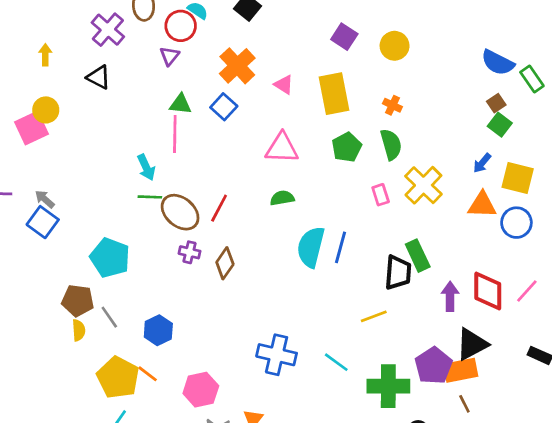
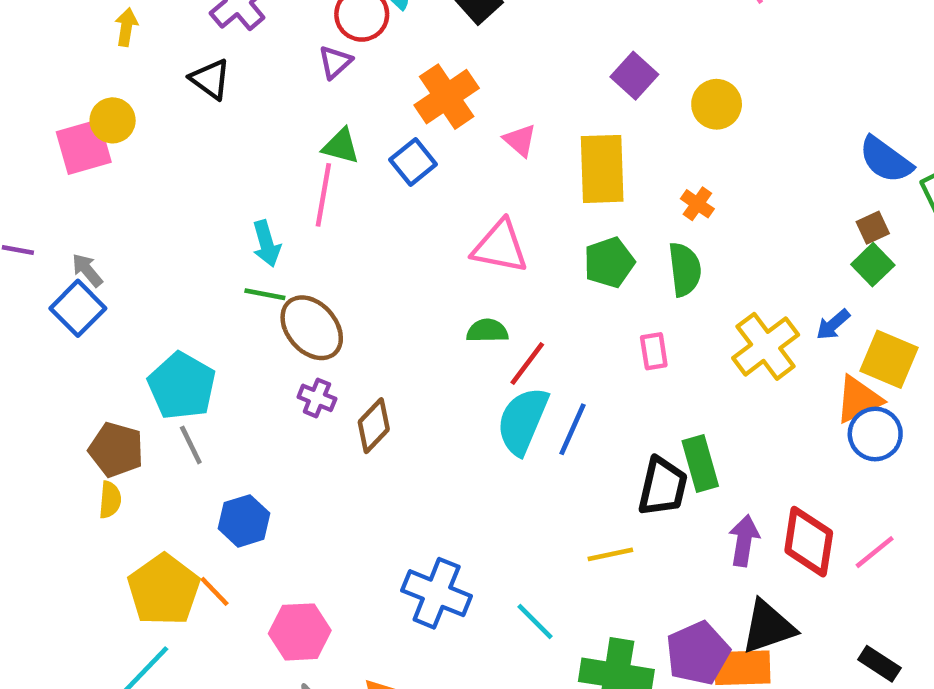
yellow cross: (423, 185) -> (766, 346), moved
orange triangle: (482, 205) -> (859, 400), moved, turned -36
red line: (219, 208) -> (527, 364), moved
gray line: (109, 317) -> (191, 445), moved

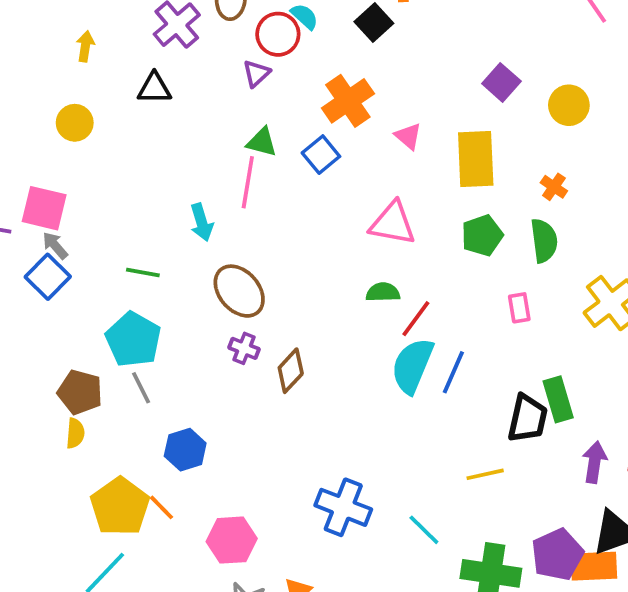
black triangle: (210, 79) -> (154, 88), turned -36
pink square: (84, 147) -> (44, 208), moved, turned 30
green line: (265, 294) -> (143, 272), moved

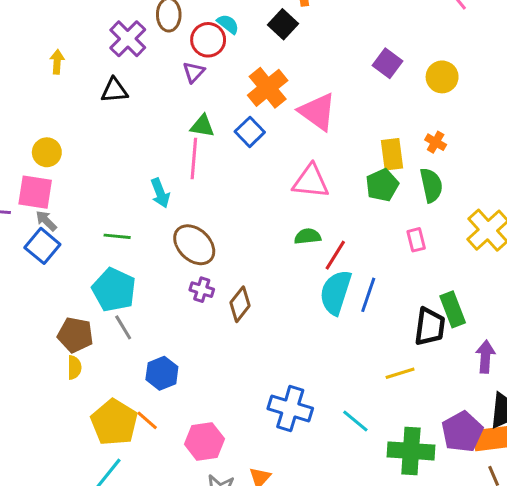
yellow circle: (75, 123) -> (47, 152), moved
pink triangle: (408, 136) -> (317, 112), size x1.8
yellow rectangle: (476, 159) -> (392, 154), moved, size x0.7

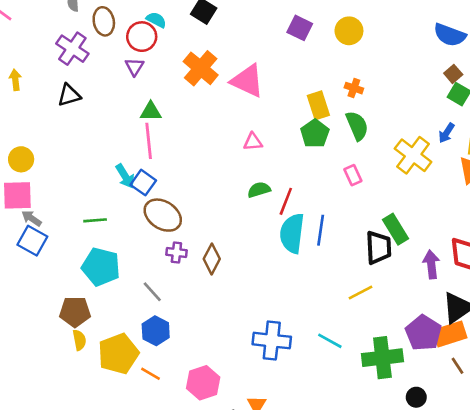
blue square: (250, 132) -> (143, 183), moved
pink triangle: (311, 181) -> (253, 142), size x0.6
gray line: (123, 327) -> (152, 292), moved
yellow pentagon: (114, 422) -> (118, 354), moved, turned 30

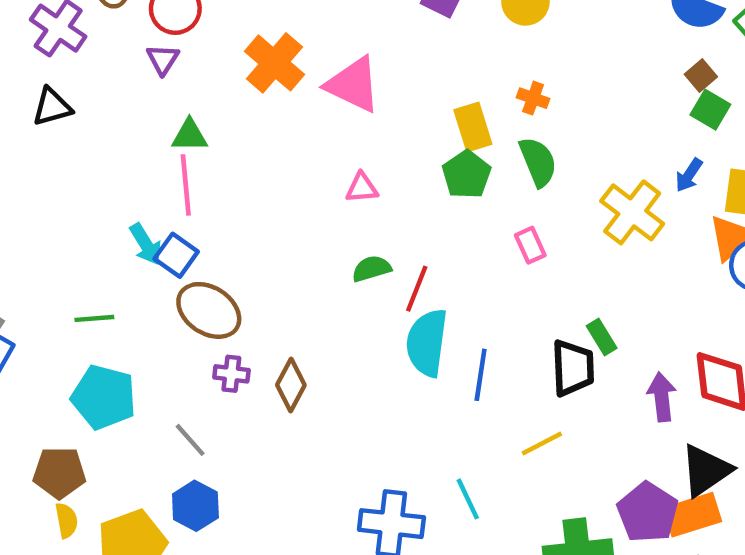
green rectangle: (395, 229) -> (602, 337), size x0.7
blue line: (321, 230) -> (481, 375), moved
cyan line: (330, 341) -> (468, 499), moved, turned 35

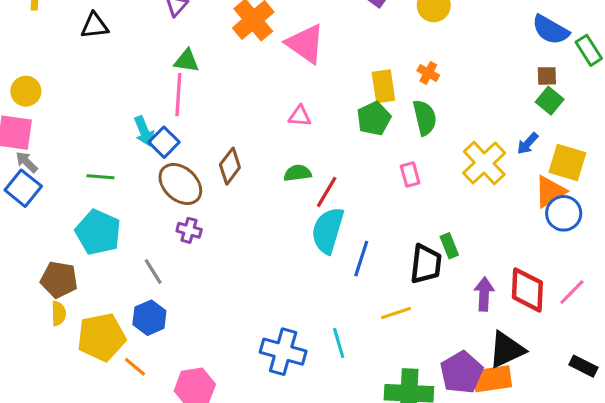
brown square: (701, 76) -> (547, 76), turned 30
brown diamond: (291, 385) -> (230, 166), moved

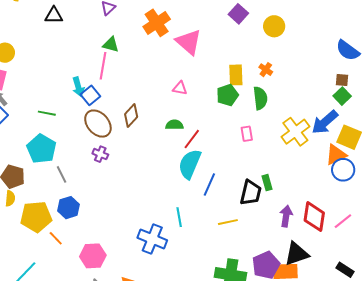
blue arrow: (528, 144) -> (325, 122), size x1.8
gray line: (153, 271) -> (61, 174), moved
cyan line: (339, 343) -> (179, 217), moved

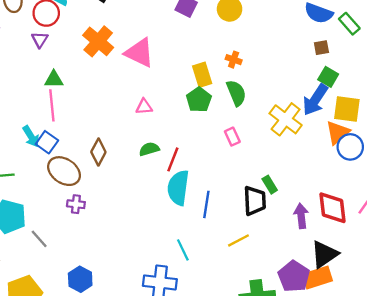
green square: (342, 96) -> (328, 77), moved
blue hexagon: (68, 208) -> (80, 279), moved

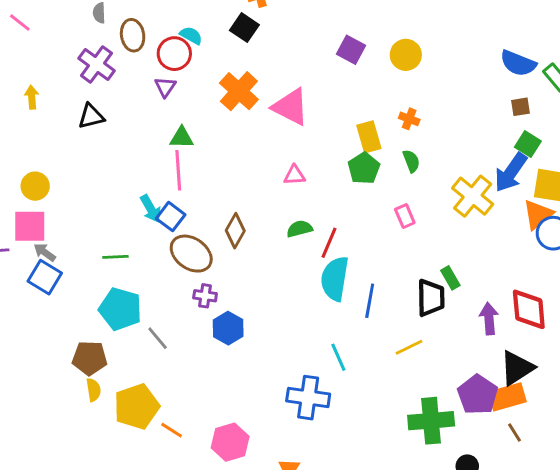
green semicircle: (236, 93) -> (411, 161), size x0.7
blue hexagon: (80, 279) -> (228, 328), moved

